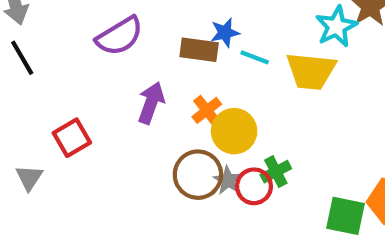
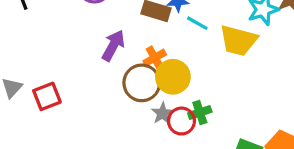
red square: (72, 138) -> (47, 96), moved
brown circle: (198, 175) -> (142, 83), moved

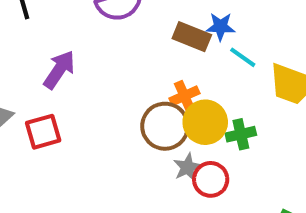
purple arrow: (113, 45) -> (59, 70), moved
green cross: (200, 112) -> (241, 134), moved

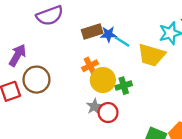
blue star: (221, 27) -> (108, 34), moved
brown rectangle: (192, 37) -> (92, 32), turned -36
brown circle: (165, 126) -> (36, 80), moved

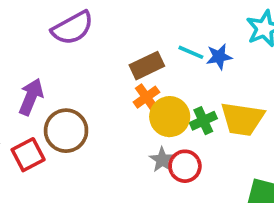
brown rectangle: (92, 32) -> (147, 66), moved
blue star: (108, 34) -> (219, 57), moved
yellow trapezoid: (152, 55) -> (242, 119), moved

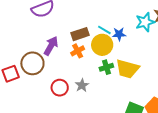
purple arrow: (31, 97) -> (51, 46), moved
yellow circle: (170, 117) -> (102, 45), moved
red circle: (185, 166) -> (60, 88), moved

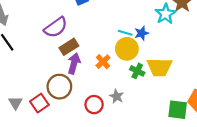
brown rectangle: (80, 34) -> (69, 47), moved
green cross: (106, 67) -> (137, 71), turned -32

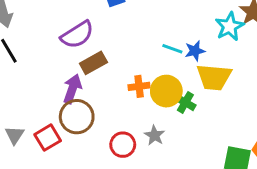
yellow circle: (127, 49) -> (166, 91), moved
orange cross: (103, 62) -> (139, 86), turned 32
purple arrow: (74, 63) -> (72, 89), moved
yellow trapezoid: (159, 67) -> (214, 77), moved

